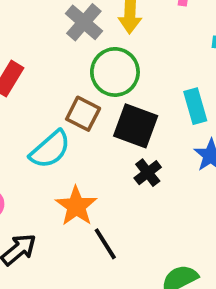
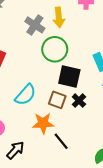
brown square: (83, 114) -> (57, 100), moved
orange star: (76, 206) -> (43, 123), turned -30

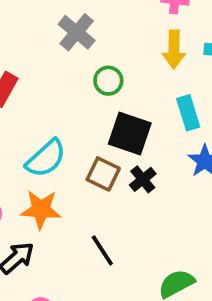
yellow arrow: (59, 17) -> (174, 49), moved
green circle: (55, 49) -> (108, 81), size x0.6
orange star: (43, 123) -> (41, 209), moved

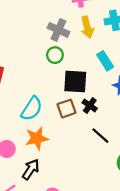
gray cross: (77, 32) -> (58, 30), moved
brown square: (103, 174) -> (67, 109), turned -30
black line: (102, 250) -> (100, 136), moved

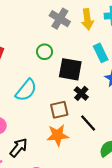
green circle: (55, 55) -> (45, 52), moved
brown square: (67, 109) -> (59, 110), moved
orange star: (37, 138) -> (58, 135), moved

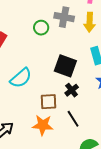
gray cross: (60, 19) -> (64, 17), turned -30
green circle: (45, 52) -> (41, 28), moved

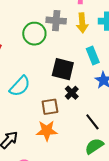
green circle: (41, 28) -> (34, 34), size x1.5
black line: (73, 119) -> (92, 122), moved

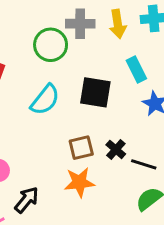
cyan semicircle: (20, 86) -> (45, 100), moved
black cross: (72, 93) -> (116, 149), moved
black line: (92, 122) -> (144, 164), turned -30

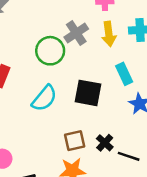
gray cross: (80, 24) -> (76, 33), turned -35

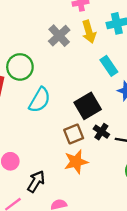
green circle: (50, 51) -> (20, 67), moved
black square: (88, 93) -> (88, 106), moved, turned -32

